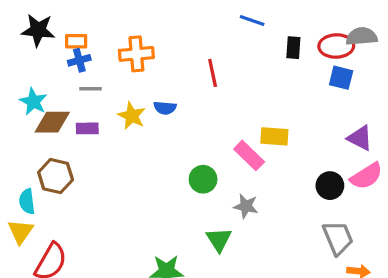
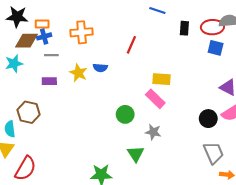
red line: (213, 73) -> (131, 45), turned 36
cyan star: (33, 102) -> (14, 63), turned 30
brown diamond: (52, 122) -> (26, 41), moved
yellow rectangle: (274, 136) -> (162, 79), moved

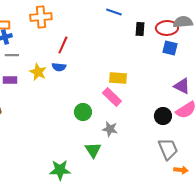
orange cross: (82, 32) -> (41, 17), moved
red line: (131, 45) -> (63, 45), moved

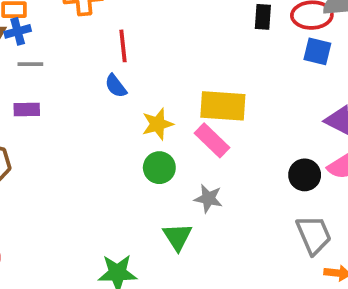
red line: (63, 45) -> (123, 46), turned -30
blue semicircle: (59, 67) -> (116, 86), turned 48
yellow star: (38, 72) -> (158, 124), moved, turned 30
yellow rectangle: (118, 78) -> (223, 106), size x1.4

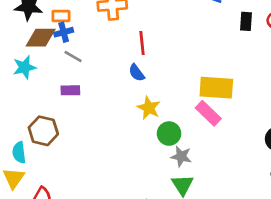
gray line: (30, 64) -> (73, 57), turned 30
yellow star: (158, 124) -> (149, 108), moved, turned -30
gray star: (208, 199) -> (181, 157), moved

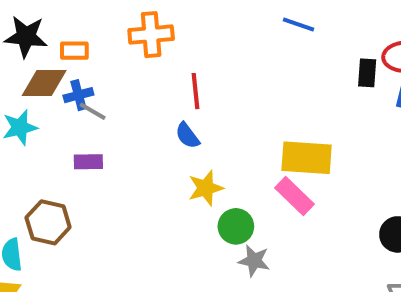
black rectangle: (246, 21) -> (367, 73), moved
blue cross: (64, 32) -> (78, 95), moved
yellow star: (149, 108) -> (206, 188), turned 30

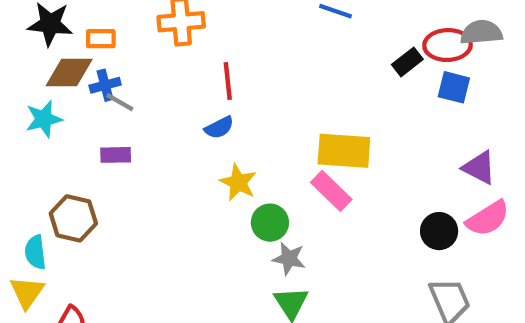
black rectangle: (367, 73) -> (407, 62), turned 48
blue semicircle: (187, 135) -> (219, 127), turned -80
yellow star: (206, 188) -> (238, 182), turned -30

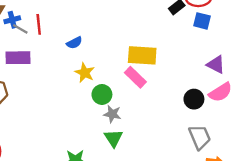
red line: (228, 81) -> (39, 24), moved
purple rectangle: (116, 155) -> (18, 58), size x1.5

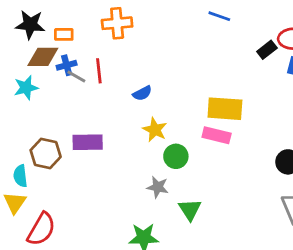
purple rectangle: (18, 58) -> (88, 142), moved
pink rectangle: (135, 77) -> (217, 135), turned -30
gray star: (112, 114) -> (158, 187), moved

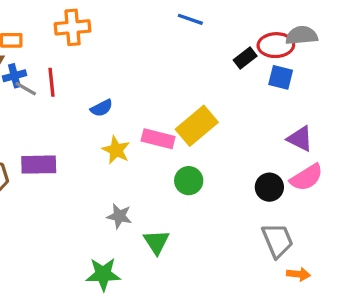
yellow rectangle: (225, 109) -> (197, 126), turned -44
pink rectangle: (217, 135) -> (158, 139), moved
green circle: (176, 156) -> (189, 181), moved

